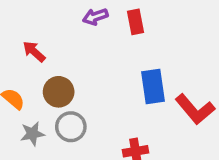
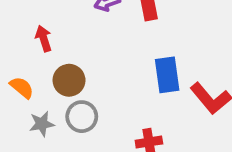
red arrow: (34, 52) -> (44, 38), turned 30

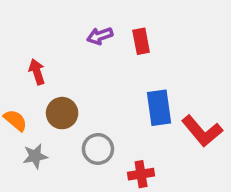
gray circle: (82, 117) -> (98, 149), moved

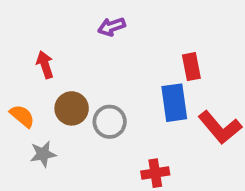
red rectangle: (141, 41) -> (191, 67), moved
gray circle: (98, 149) -> (110, 122), moved

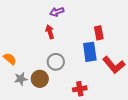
red arrow: (45, 65) -> (50, 32), moved
brown circle: (72, 108) -> (40, 79), moved

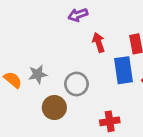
red arrow: (50, 32) -> (99, 42), moved
gray star: (21, 79) -> (38, 74), moved

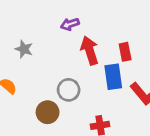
red arrow: (99, 42) -> (90, 50), size x1.5
gray star: (38, 74) -> (24, 49), moved, turned 30

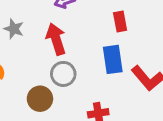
red arrow: (90, 50) -> (56, 39), moved
red rectangle: (125, 52) -> (120, 22), moved

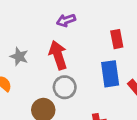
gray star: (14, 29) -> (19, 56), moved

